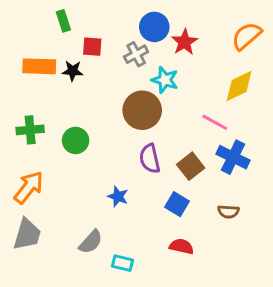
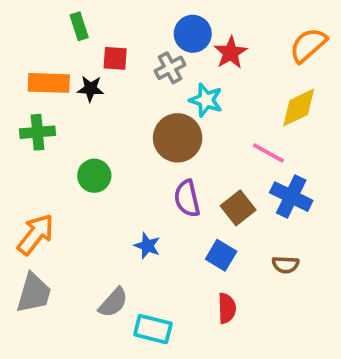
green cross: (30, 130) -> (37, 132), moved
red semicircle: (182, 246) -> (227, 308), turned 75
cyan rectangle: (122, 263) -> (153, 329), size x1.4

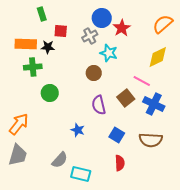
green cross: (37, 132) -> (33, 67), moved
brown circle: (178, 138) -> (94, 73), size x0.6
brown square: (238, 208) -> (126, 98), moved
brown semicircle: (285, 265) -> (151, 140), size x1.6

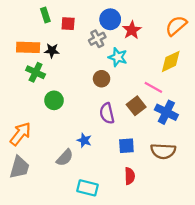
red square: (61, 31) -> (68, 24), moved
green cross: (33, 67) -> (36, 72), turned 30
blue square: (117, 135) -> (126, 146), turned -35
gray semicircle: (60, 160) -> (65, 158), moved

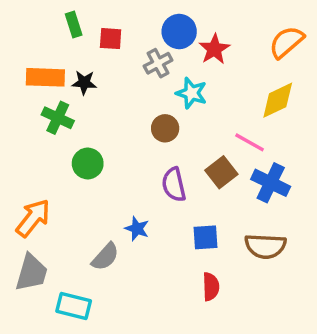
cyan rectangle: (87, 188) -> (74, 306), moved

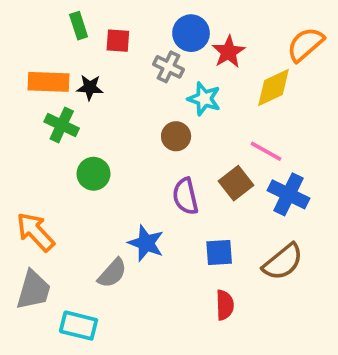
gray cross: (158, 63) -> (169, 67), turned -36
yellow diamond: (278, 100) -> (274, 88), moved
orange arrow: (33, 218) -> (35, 232), turned -81
blue star: (137, 229) -> (146, 243), size x1.4
brown semicircle: (265, 246) -> (283, 262), turned -42

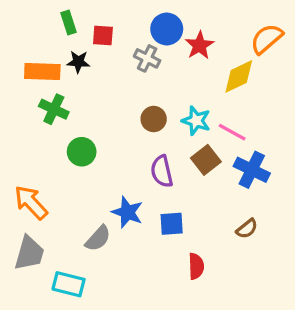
black star: (90, 88) -> (78, 62), moved
cyan star: (204, 99) -> (196, 121), moved
blue square: (219, 252) -> (172, 224), moved
brown semicircle: (283, 262) -> (247, 229), size x0.6

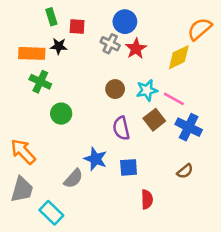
red star: (199, 45) -> (136, 49), moved
cyan star: (196, 121) -> (147, 90), turned -30
cyan rectangle: (69, 284) -> (51, 213), turned 30

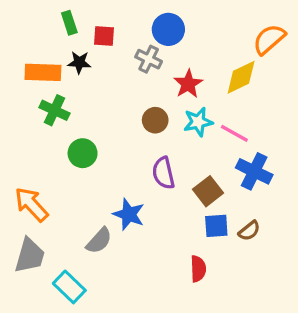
red star: (136, 49) -> (188, 84), moved
brown square: (154, 120) -> (208, 191), moved
blue square: (129, 167) -> (216, 226), moved

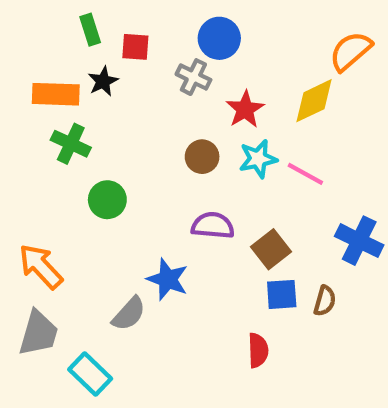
black star: (79, 62) -> (103, 81), turned -30
blue cross: (254, 171) -> (359, 241), moved
purple semicircle: (163, 173) -> (213, 226), turned 108
brown semicircle: (249, 231) -> (325, 301), turned -35

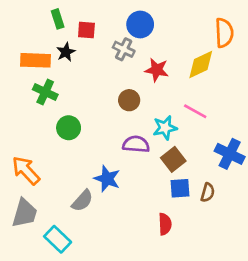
orange semicircle: (351, 51) -> (224, 33), turned 128
red star: (245, 109) -> (157, 70), turned -30
cyan star: (258, 159) -> (165, 128), moved

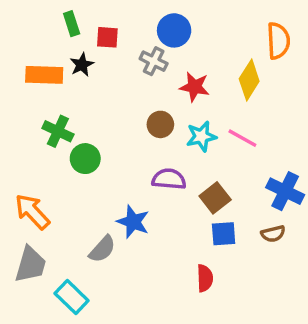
yellow diamond: (201, 64) -> (249, 80), turned -32
green cross: (45, 92) -> (58, 131), moved
cyan star: (165, 128) -> (201, 136), moved
brown semicircle: (208, 192) -> (273, 234), moved, turned 60

